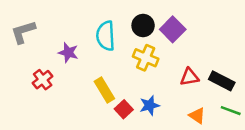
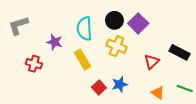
red triangle: (189, 77) -> (152, 62), turned -35
red cross: (43, 80) -> (34, 64), turned -35
black rectangle: (222, 81) -> (180, 52), moved
yellow rectangle: (104, 90) -> (82, 60), moved

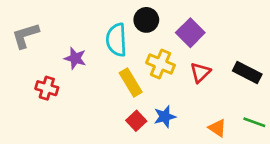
black circle: (114, 20) -> (146, 20), moved
yellow rectangle: (82, 60) -> (131, 82), moved
red triangle: (152, 62) -> (200, 72), moved

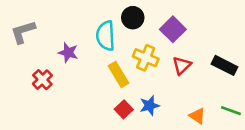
red cross: (47, 88) -> (42, 80), turned 30

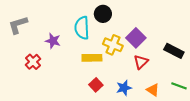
purple square: (173, 29) -> (136, 38), moved
red triangle: (182, 65) -> (141, 62), moved
yellow rectangle: (119, 74) -> (92, 58), turned -60
blue star: (150, 105) -> (124, 88), moved

